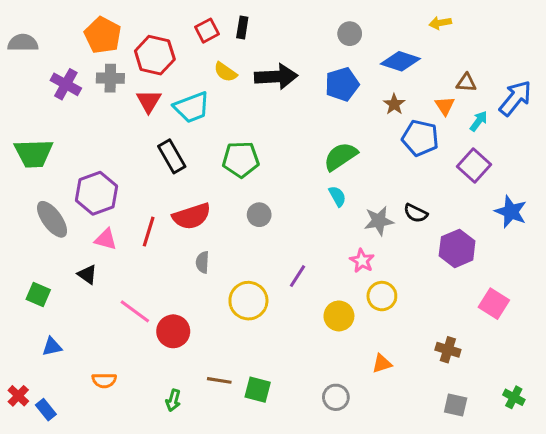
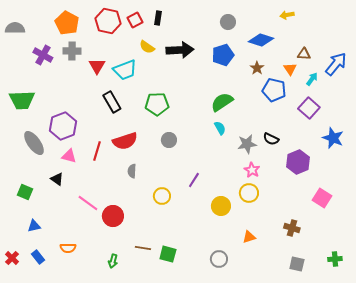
red hexagon: (155, 55) -> (108, 21), moved
pink star: (362, 261) -> (252, 170), moved
yellow circle: (248, 301) -> (162, 196), size x0.7
green cross: (514, 397) -> (335, 259), turned -32
blue rectangle: (46, 410) -> (38, 257), moved

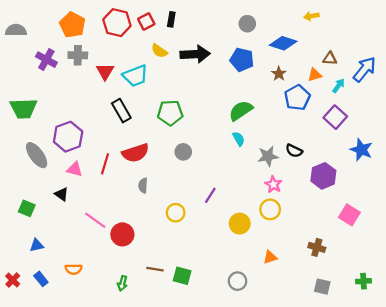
blue pentagon: (223, 55) -> (242, 60), turned 30
orange triangle: (290, 69) -> (315, 75), turned 48
blue pentagon: (274, 90) -> (297, 98), turned 30

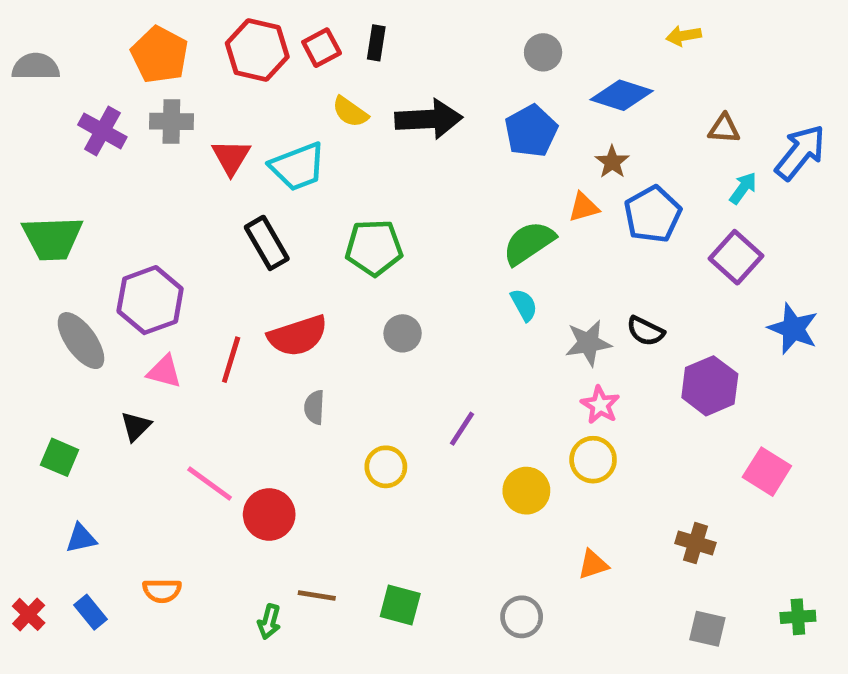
blue pentagon: (242, 60) -> (531, 131), turned 30
orange triangle: (315, 75) -> (584, 207), moved
black triangle: (62, 194) -> (136, 426), turned 40
brown line: (155, 269) -> (317, 595), moved

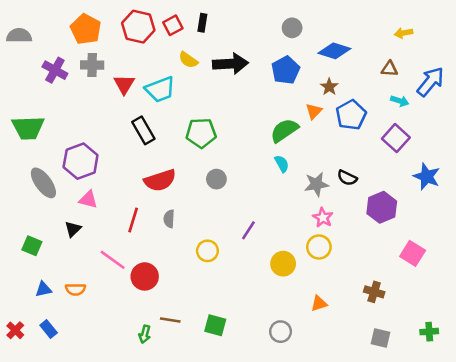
yellow arrow: (684, 36) -> (404, 33), moved
cyan arrow: (743, 188) -> (400, 101), turned 72
orange triangle: (584, 207) -> (314, 111), turned -30
red line: (231, 360) -> (133, 220), moved
orange semicircle: (162, 591) -> (75, 289), moved

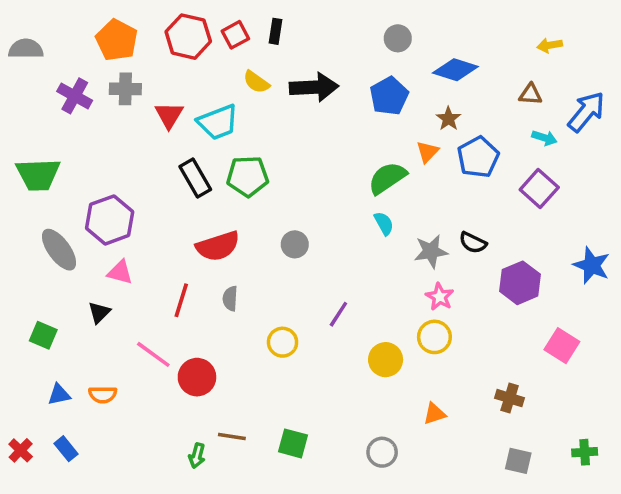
green pentagon: (201, 133) -> (248, 176), moved
blue star: (427, 177) -> (592, 265), moved

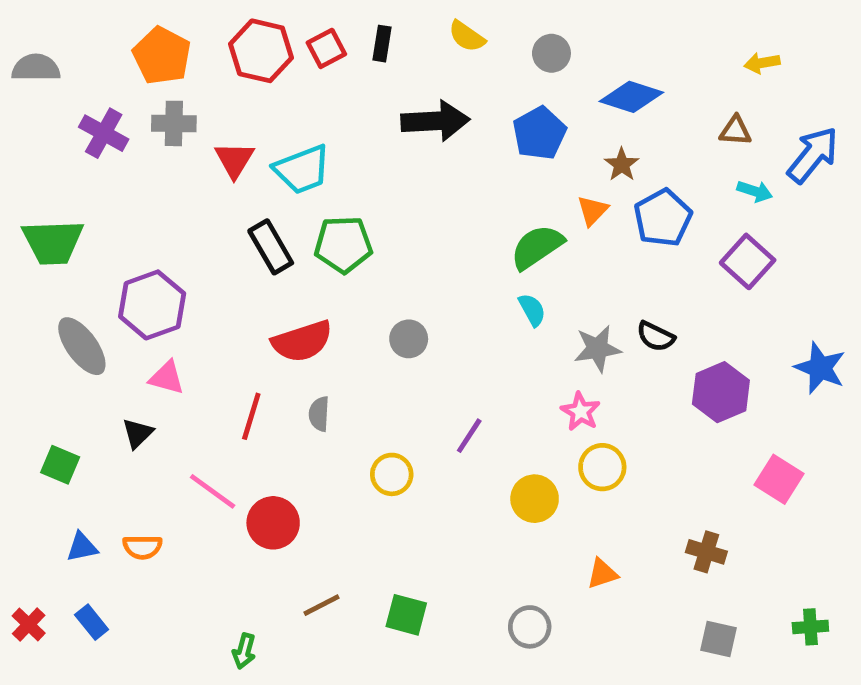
yellow semicircle: (256, 82) -> (467, 36), moved
pink star: (440, 297) -> (581, 411), moved
brown line: (232, 436) -> (322, 605), turned -36
green arrow: (197, 456) -> (244, 651), moved

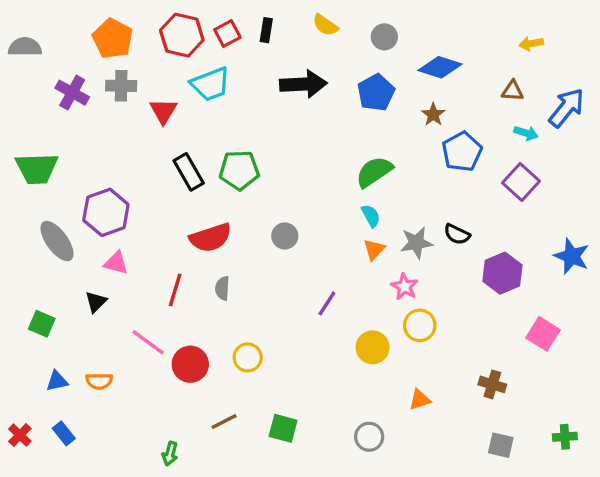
cyan trapezoid: (302, 169) -> (211, 84), moved
orange triangle: (593, 211) -> (374, 249), moved
yellow circle: (392, 474) -> (248, 357), moved

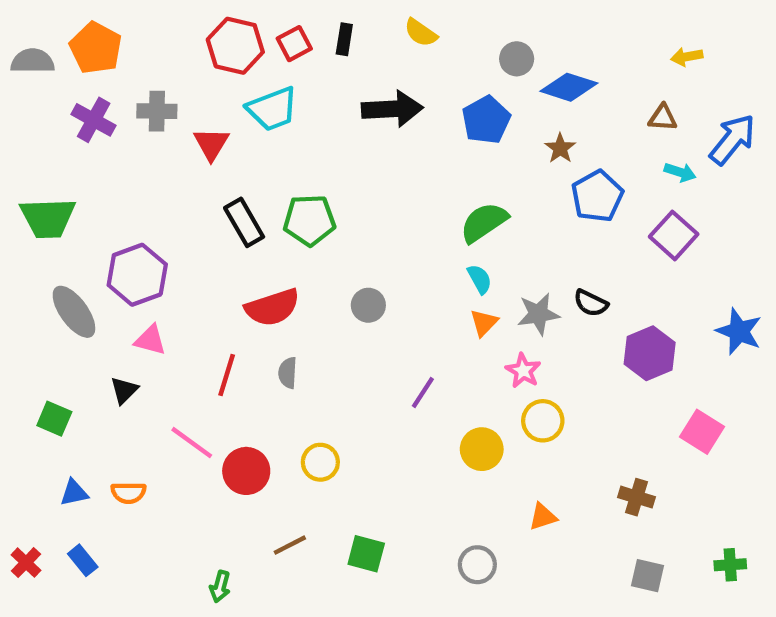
gray circle: (384, 37) -> (517, 59), moved
orange pentagon: (113, 39) -> (96, 48), moved

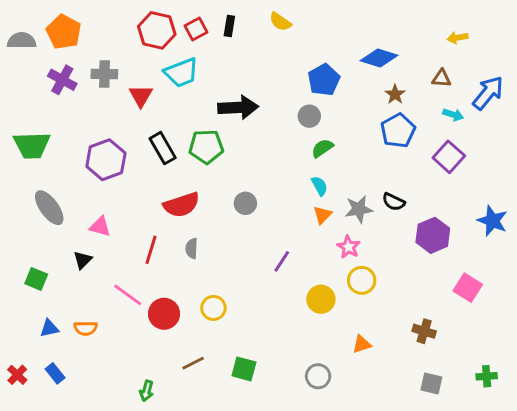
gray circle: (517, 59) -> (309, 116), moved
black arrow: (392, 109) -> (238, 107), moved
brown star: (560, 148) -> (395, 94), moved
green semicircle: (484, 222) -> (322, 148), size x0.7
purple hexagon: (137, 275) -> (106, 160), moved

